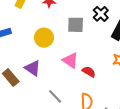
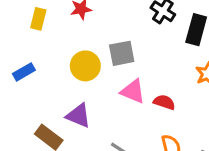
gray square: (76, 25) -> (122, 53), moved

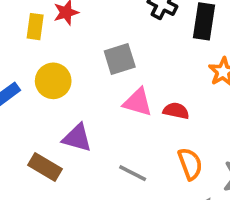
yellow rectangle: (38, 19) -> (35, 27), moved
yellow circle: (85, 66) -> (53, 81), moved

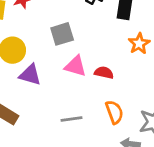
purple triangle: (77, 138) -> (30, 75), moved
gray line: (133, 173) -> (72, 119), turned -35

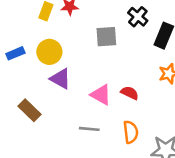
gray square: (62, 34) -> (106, 37), moved
pink triangle: (75, 66) -> (101, 95), moved

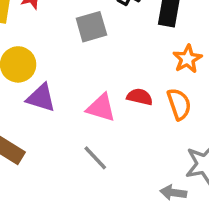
gray line: (89, 129) -> (95, 158), turned 54
orange semicircle: (131, 132) -> (179, 104), moved

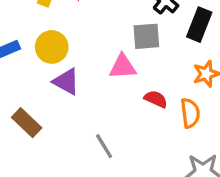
gray square: (91, 27) -> (146, 36), moved
pink triangle: (101, 108) -> (123, 67), moved, turned -32

